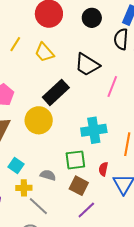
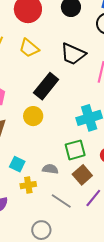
yellow circle: (39, 120) -> (33, 116), size x0.7
brown square: (79, 186) -> (82, 175), turned 30
gray line: (38, 206) -> (61, 201), moved

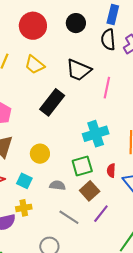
yellow circle: (33, 116) -> (40, 154), moved
yellow cross: (28, 185) -> (24, 208), moved

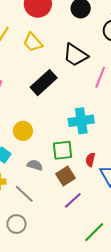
gray line: (69, 217) -> (24, 194), moved

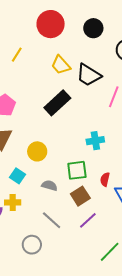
yellow trapezoid: (33, 42) -> (61, 65), moved
cyan cross: (81, 121) -> (95, 141), size x0.7
gray line: (24, 194) -> (52, 220), moved

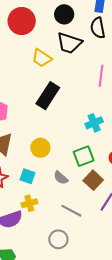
black trapezoid: (89, 75) -> (69, 43), moved
gray semicircle: (49, 186) -> (61, 178), turned -140

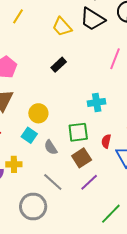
black rectangle: (48, 96) -> (59, 65), size x0.6
cyan square: (27, 176) -> (29, 135), moved
gray circle: (58, 239) -> (33, 206), size x1.4

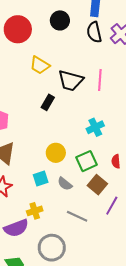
black trapezoid: (92, 19) -> (71, 81), moved
yellow circle: (38, 113) -> (56, 153), moved
cyan square: (29, 135) -> (41, 179), turned -35
gray circle: (33, 206) -> (52, 248), moved

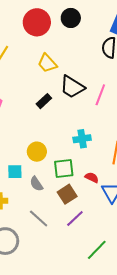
black circle: (60, 20) -> (71, 18), moved
red semicircle: (116, 161) -> (92, 177), turned 104

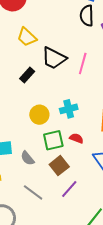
yellow circle: (37, 152) -> (39, 115), moved
red semicircle: (92, 177) -> (76, 138), moved

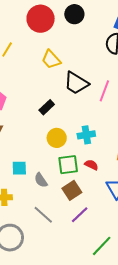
black rectangle: (27, 75) -> (47, 107), moved

